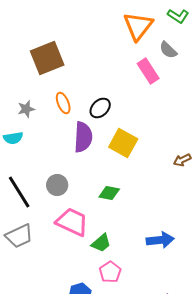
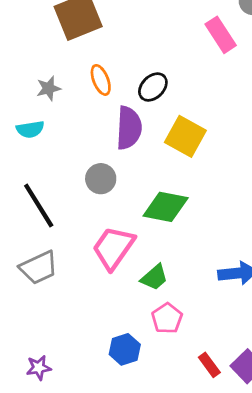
gray circle: (57, 185) -> (101, 179), moved
green diamond: (109, 193) -> (166, 207), size x1.5
pink trapezoid: (72, 222) -> (113, 248), turned -80

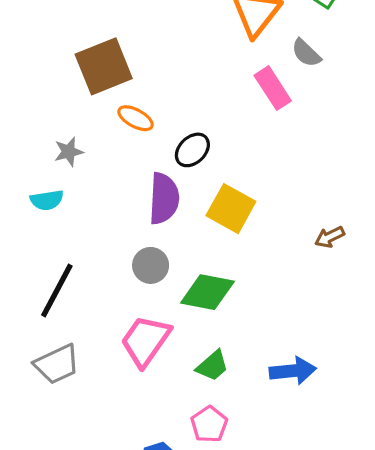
orange ellipse: (101, 80) -> (136, 118), moved, turned -40
gray circle: (101, 179) -> (151, 265), moved
black line: (39, 205) -> (57, 291), turned 60
green trapezoid: (154, 277) -> (212, 366), moved

